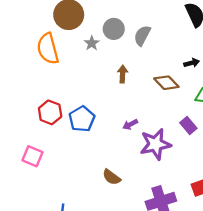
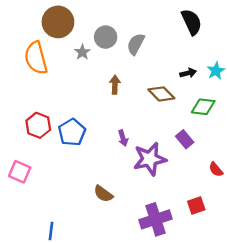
purple arrow: (130, 124) -> (123, 138), turned -80

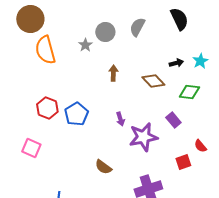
brown circle: (58, 22) -> (30, 19), moved
gray semicircle: (136, 44) -> (137, 27), moved
red square: (196, 205) -> (183, 162), moved

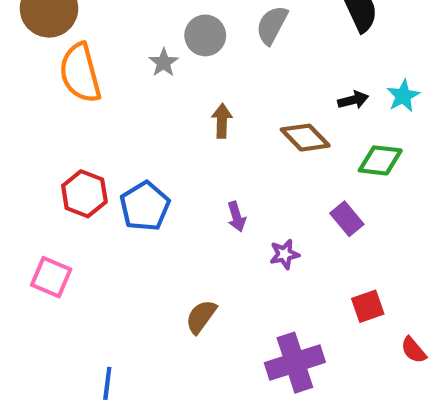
purple star: (143, 137) -> (284, 254), size x0.5
red semicircle: (200, 146) -> (414, 350), moved
brown semicircle: (103, 167) -> (201, 317), turned 90

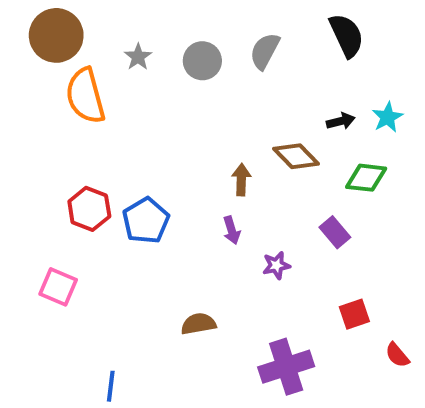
gray star: (164, 63) -> (138, 57), moved
brown arrow: (222, 121) -> (241, 180), moved
brown semicircle: (201, 317) -> (198, 324), turned 44

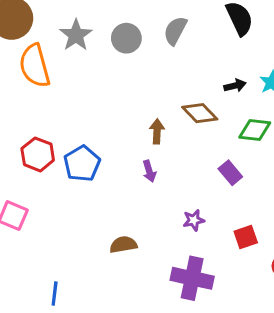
gray star: (138, 57) -> (76, 35), size x1.5
purple star: (276, 265) -> (194, 220), moved
purple cross: (286, 367) -> (192, 278), turned 30

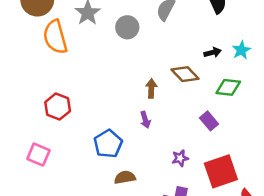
gray circle: (126, 38) -> (127, 27), moved
blue pentagon: (82, 164) -> (108, 144), moved
red square: (246, 237) -> (221, 171), size x1.8

